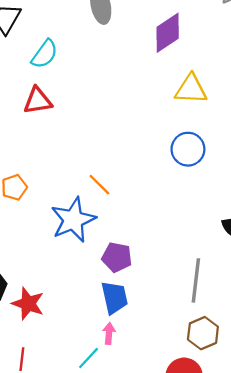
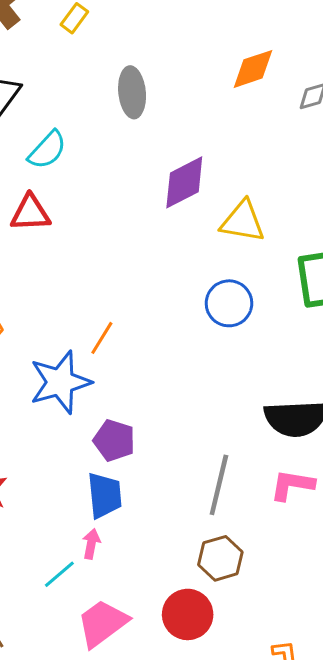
purple diamond: (168, 33) -> (184, 182), moved
orange line: (99, 185) -> (102, 338), turned 70

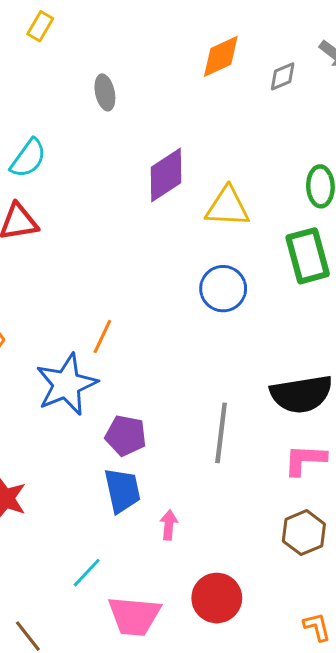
gray ellipse: (132, 92) -> (105, 92), size x0.7
gray line: (219, 485) -> (221, 433), moved
pink arrow: (91, 544) -> (169, 525), moved
brown hexagon: (220, 558) -> (304, 533), moved
pink trapezoid: (102, 623) -> (134, 616), turned -132

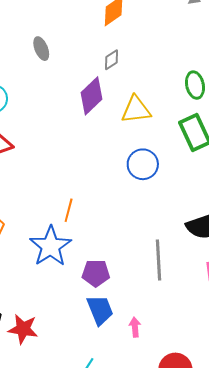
gray diamond: (283, 76) -> (112, 60), moved

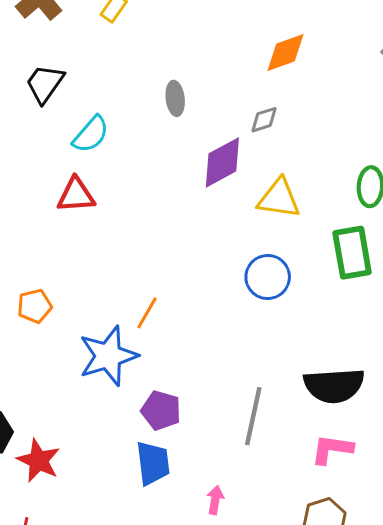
gray ellipse: (41, 49) -> (175, 98), moved
pink arrow: (135, 327) -> (215, 500), moved

